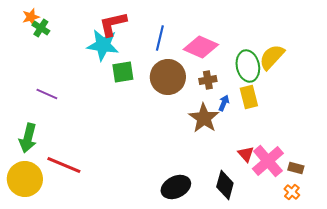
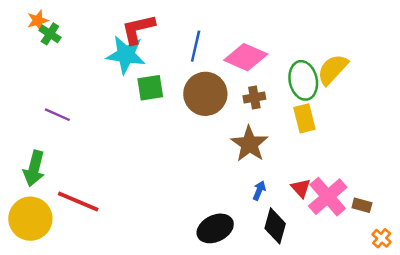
blue arrow: (224, 103) -> (259, 191), moved
orange cross: (292, 192) -> (382, 238), moved

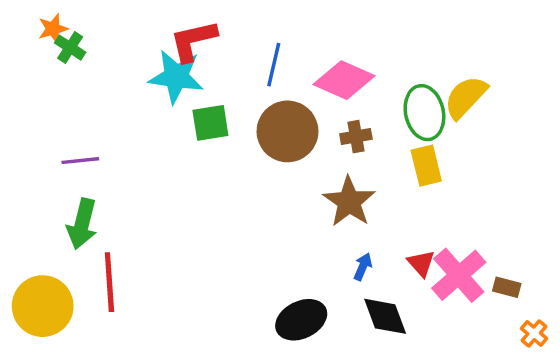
purple line: (57, 115) -> (80, 161), turned -30
green arrow: (34, 168) -> (82, 224), moved
red line: (78, 202) -> (109, 282), turned 63
black diamond: (275, 226) -> (385, 316), turned -36

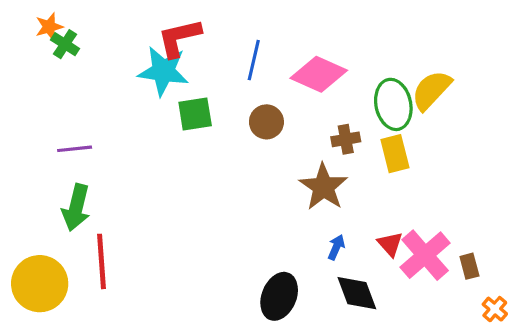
brown circle: (287, 131) -> (266, 122), size x0.6
brown cross: (356, 137) -> (346, 139), moved
brown rectangle: (507, 287) -> (469, 266), turned 60
black ellipse: (301, 320) -> (279, 296), turned -42

